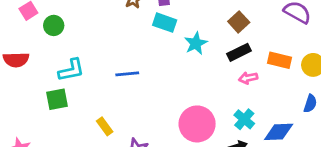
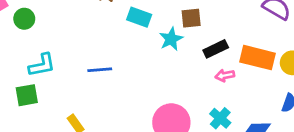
brown square: (239, 22) -> (191, 18), moved, turned 36
orange rectangle: (280, 60) -> (257, 58), size x1.4

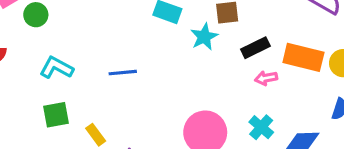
cyan L-shape: (42, 65) -> (56, 68), turned -140
green square: (27, 95) -> (56, 115), moved

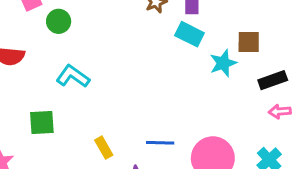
blue line: (123, 73) -> (160, 143), moved
green square: (56, 115) -> (42, 122), moved

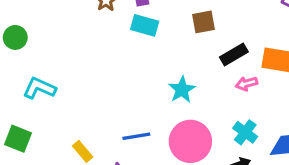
cyan star: (223, 63) -> (182, 90), moved
green square: (42, 122) -> (18, 139), turned 36

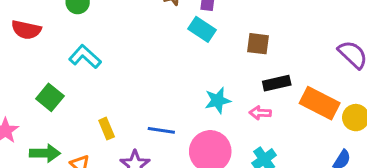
pink arrow: (247, 84) -> (260, 113), moved

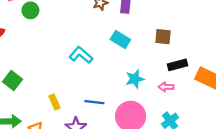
cyan rectangle: (202, 29) -> (120, 40), moved
cyan L-shape: (85, 57) -> (81, 55), moved

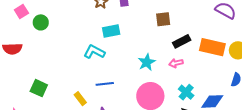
cyan rectangle: (120, 40) -> (111, 31), moved, turned -30
blue line: (94, 102) -> (105, 84), moved

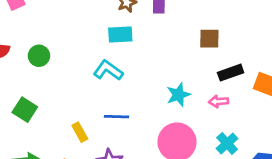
green circle: (41, 22) -> (39, 56), moved
cyan rectangle: (111, 31) -> (120, 35), moved

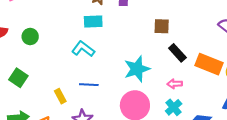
black rectangle: (231, 73) -> (177, 53), turned 66
cyan star: (178, 95) -> (137, 69), size x1.4
pink arrow: (219, 101) -> (175, 84), moved

